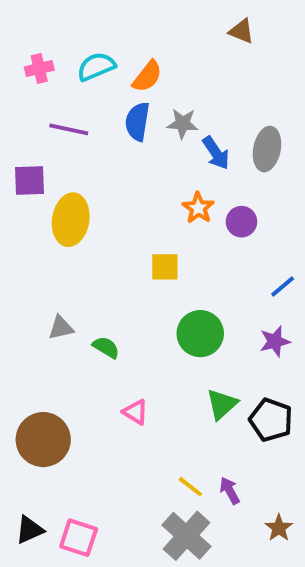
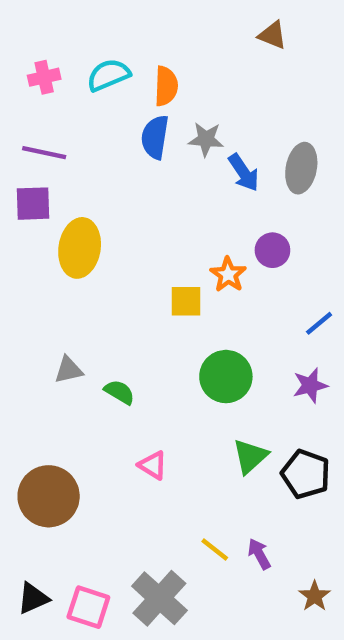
orange semicircle: (147, 76) -> (166, 86), turned -36
purple line: (69, 129) -> (44, 153), moved
orange star: (198, 208) -> (228, 275), moved
gray cross: (187, 536) -> (159, 598), moved

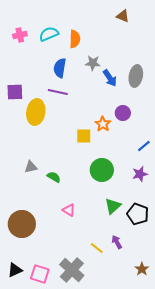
blue semicircle: (155, 137) -> (60, 68), moved
purple line: (44, 153) -> (58, 92), moved
purple arrow: (259, 554) -> (117, 242), moved

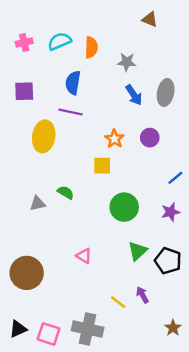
gray star: (93, 63) -> (127, 62), moved
purple square: (15, 92) -> (24, 91), moved
orange star: (103, 124) -> (114, 139), moved
green semicircle: (54, 177) -> (66, 192), moved
gray cross: (72, 270) -> (88, 329), turned -30

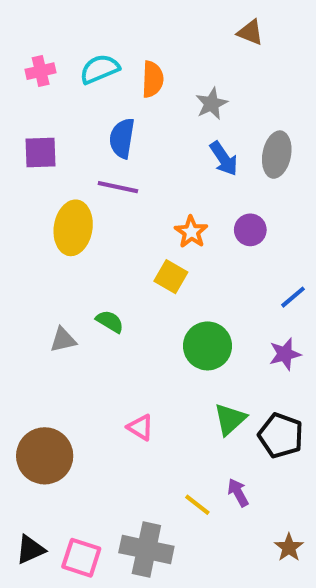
gray star: (127, 62) -> (212, 104), turned -30
yellow square: (102, 166) -> (171, 277), turned 30

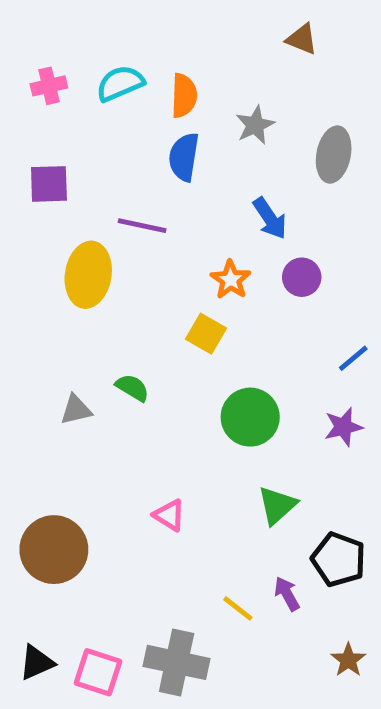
blue semicircle: (122, 138) -> (184, 157), moved
gray ellipse: (277, 155) -> (334, 155), moved
blue arrow: (224, 159) -> (270, 218), moved
black pentagon: (281, 435) -> (339, 559), moved

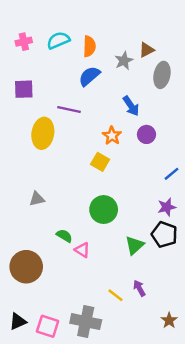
brown triangle: (302, 39) -> (146, 50), moved, turned -49
blue semicircle: (184, 157) -> (89, 76), turned 40
green semicircle: (132, 388) -> (64, 236), moved
green circle: (250, 417) -> (104, 210), moved
black pentagon: (339, 559) -> (164, 235), moved

